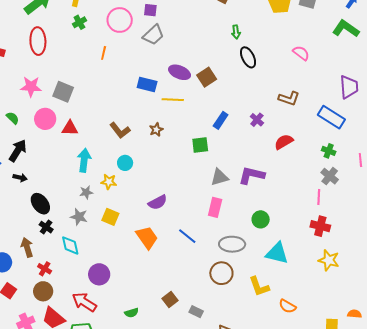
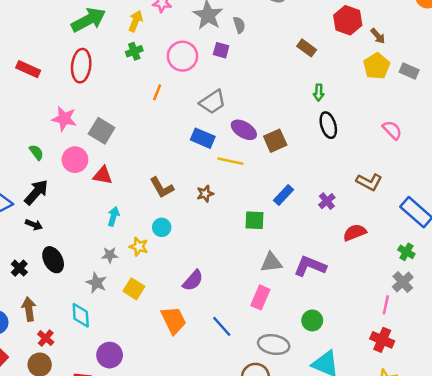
gray trapezoid: (153, 35) -> (213, 102), moved
cyan arrow: (84, 160) -> (113, 216), size x0.7
purple semicircle: (158, 202) -> (193, 280), turned -30
black cross: (46, 227) -> (19, 268), moved

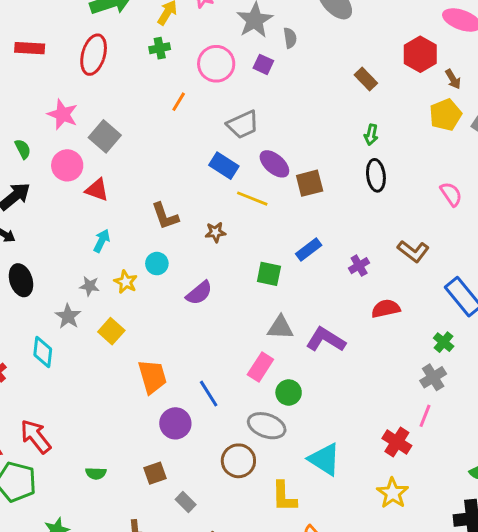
red rectangle: (28, 69) -> (30, 48), turned -30
purple semicircle: (193, 280) -> (199, 293), moved
pink line: (386, 305) -> (425, 416), moved
green circle: (312, 320) -> (289, 392), moved
purple circle: (110, 355) -> (175, 423), moved

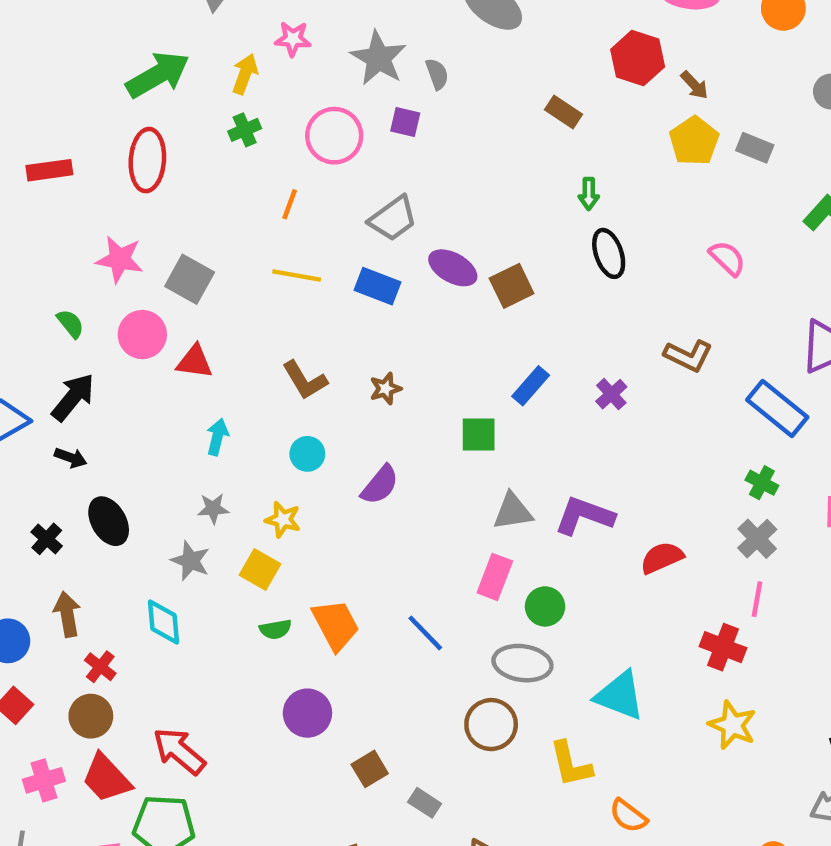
yellow line: (252, 199) -> (297, 276), moved
yellow star: (126, 282) -> (283, 520), moved
red semicircle: (386, 309) -> (662, 558), moved
purple circle: (175, 423) -> (307, 713), moved
green semicircle: (96, 473) -> (275, 629), moved

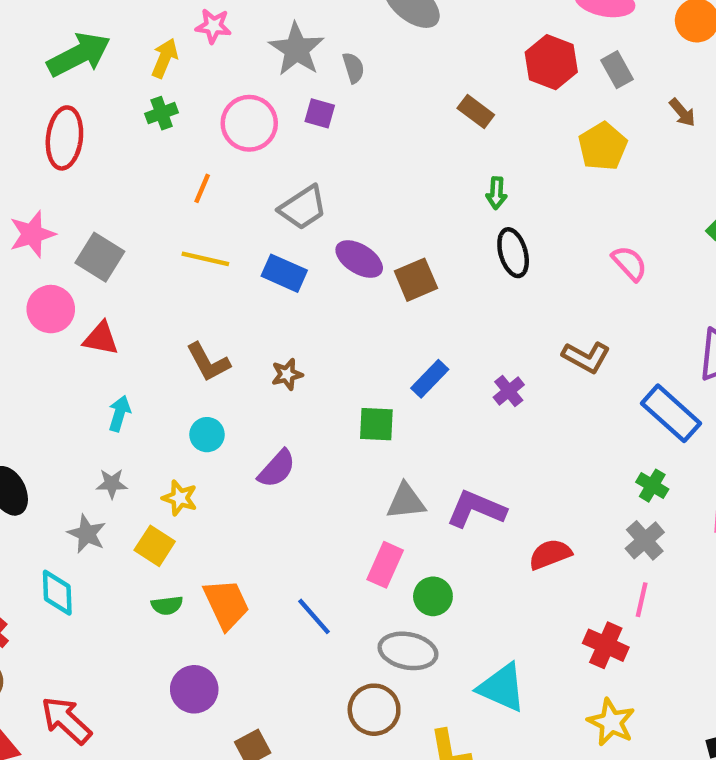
brown arrow: (694, 85) -> (682, 112), moved
gray rectangle: (755, 148) -> (617, 70), moved, turned 36
pink star: (120, 259) -> (32, 234), turned -30

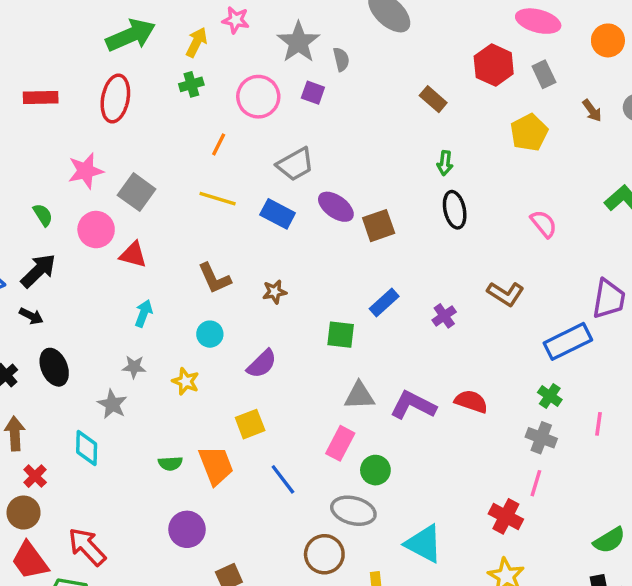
blue rectangle: (671, 413) -> (568, 341), turned -72
gray cross: (645, 540) -> (541, 438), turned -32
yellow square: (155, 546) -> (250, 424), moved, turned 32
red semicircle: (550, 554) -> (471, 401), moved, turned 36

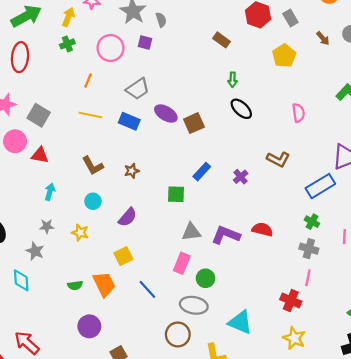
black ellipse: (455, 210) -> (241, 109), turned -30
pink semicircle: (544, 224) -> (298, 113), turned 36

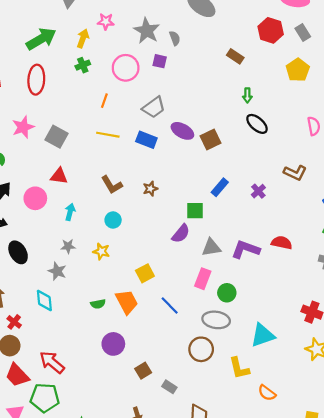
pink circle: (15, 141) -> (35, 198), moved
purple semicircle: (128, 217) -> (181, 234), moved
cyan triangle: (240, 322) -> (263, 335), turned -40

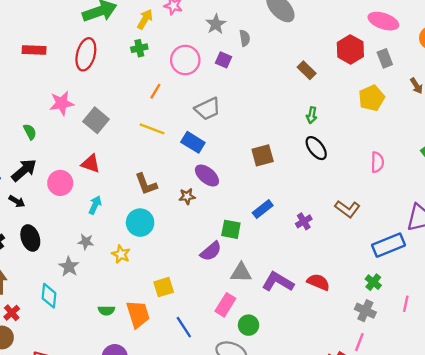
gray star: (147, 31) -> (216, 24), size x0.7
purple ellipse: (182, 131) -> (207, 176), moved
cyan circle: (113, 220) -> (140, 223), size x1.5

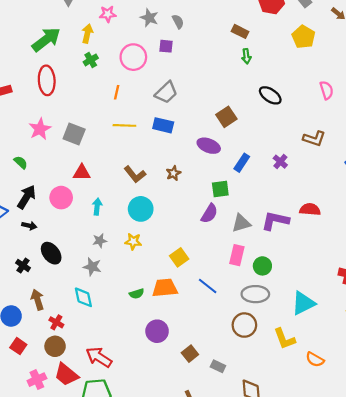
green arrow: (312, 115) -> (246, 56), moved
purple ellipse: (207, 176) -> (209, 146), moved
orange trapezoid: (138, 314) -> (165, 288), turned -60

